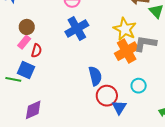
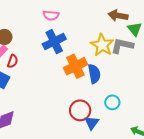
gray L-shape: (145, 43) -> (122, 46), moved
orange cross: (127, 51) -> (75, 66), moved
blue semicircle: (95, 76) -> (94, 74), moved

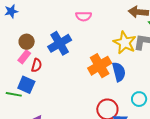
pink semicircle: (51, 15) -> (84, 16), moved
blue cross: (54, 42) -> (60, 43), moved

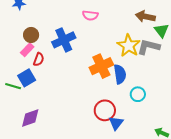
blue square: (26, 85) -> (27, 78), turned 30
cyan circle: (139, 99) -> (138, 94), moved

